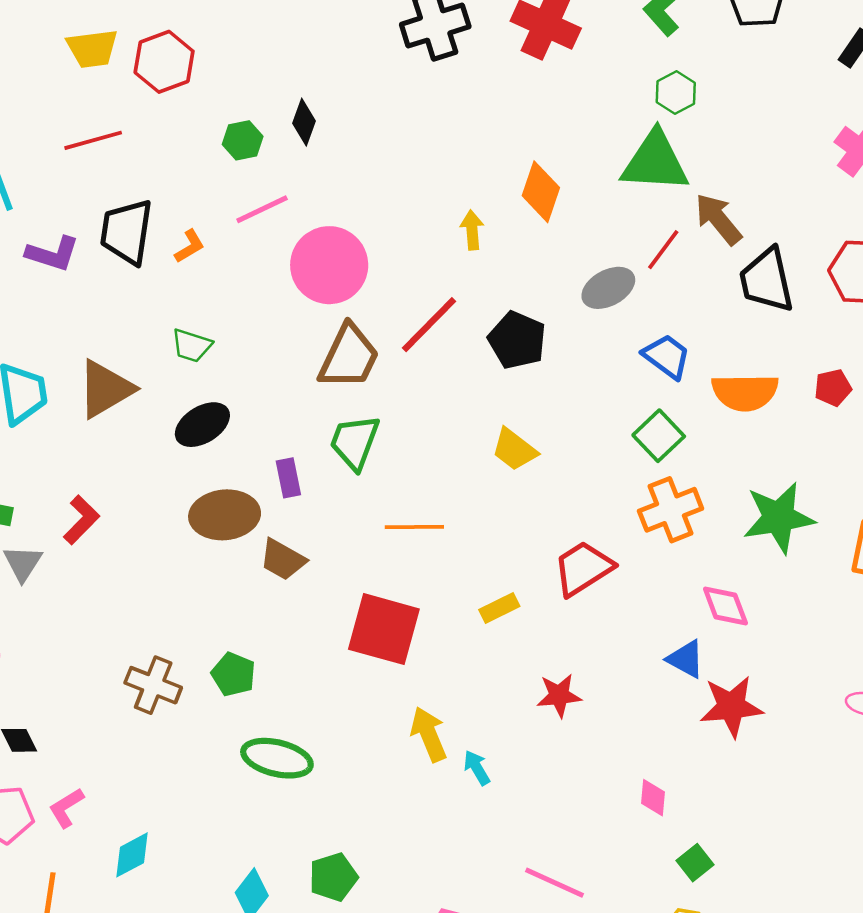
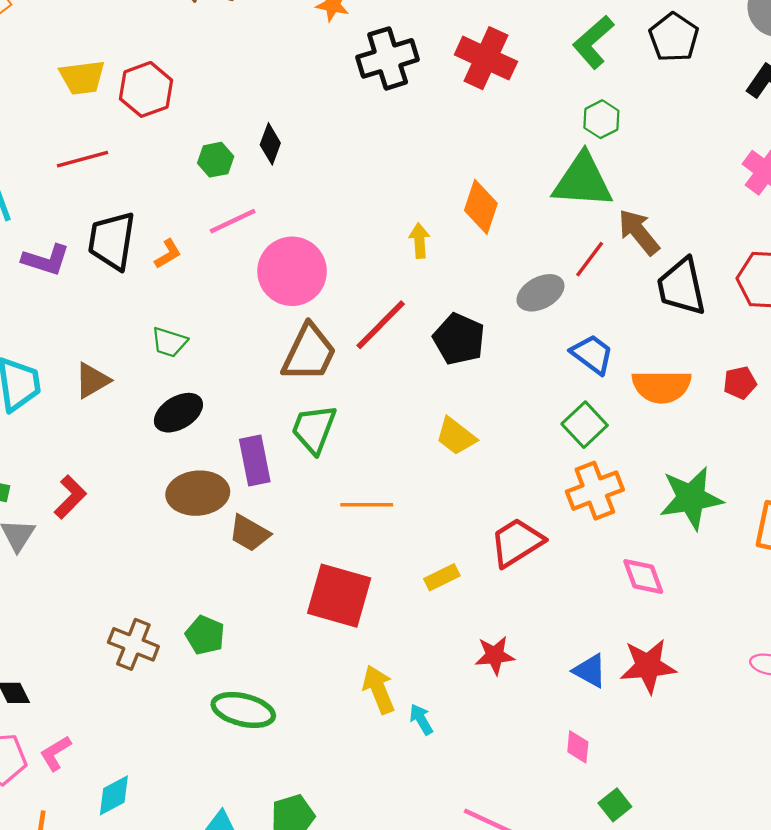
brown triangle: (105, 389) -> (92, 381), size x0.7
purple rectangle: (288, 478) -> (255, 460), size x1.4
blue triangle: (686, 659) -> (590, 671), moved

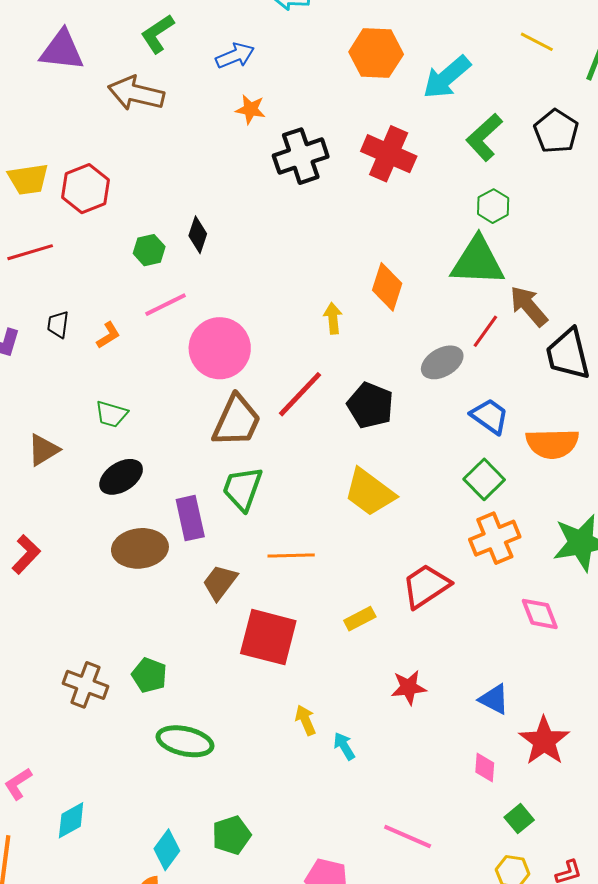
black trapezoid: (112, 241) -> (58, 324), size x0.5
yellow trapezoid: (456, 436) -> (370, 492), size x1.4
brown trapezoid: (249, 533) -> (220, 582), moved, turned 99
red star: (648, 666) -> (544, 741), moved, turned -30
yellow arrow: (379, 689) -> (305, 720), size x0.7

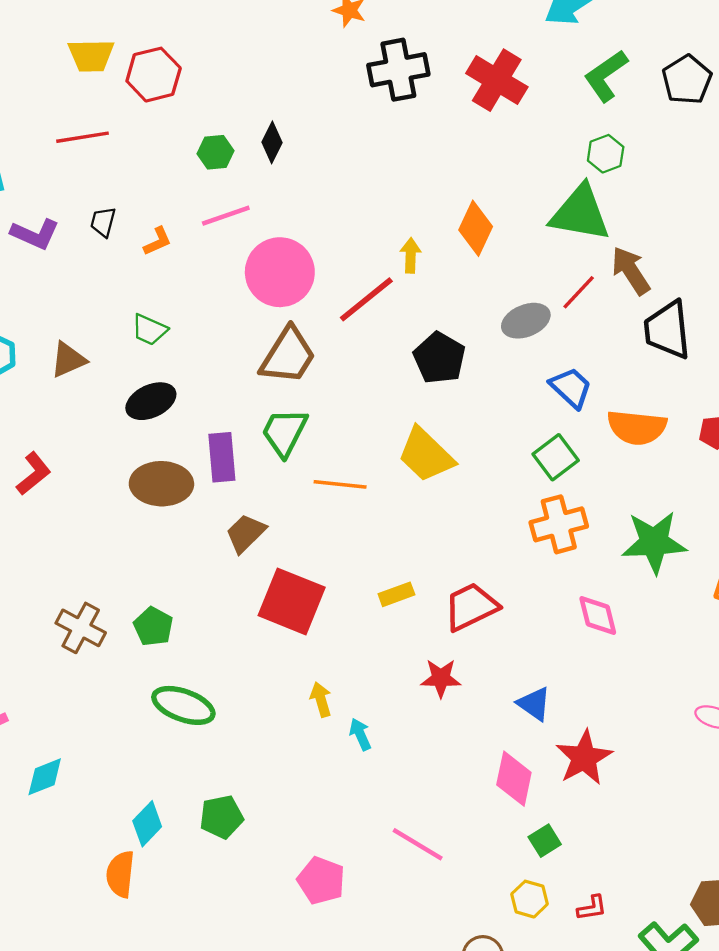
red line: (300, 394) -> (366, 299), moved
orange line: (291, 555) -> (340, 484), moved
red trapezoid: (426, 586) -> (471, 607), moved
pink diamond: (485, 767) -> (514, 779), size x1.6

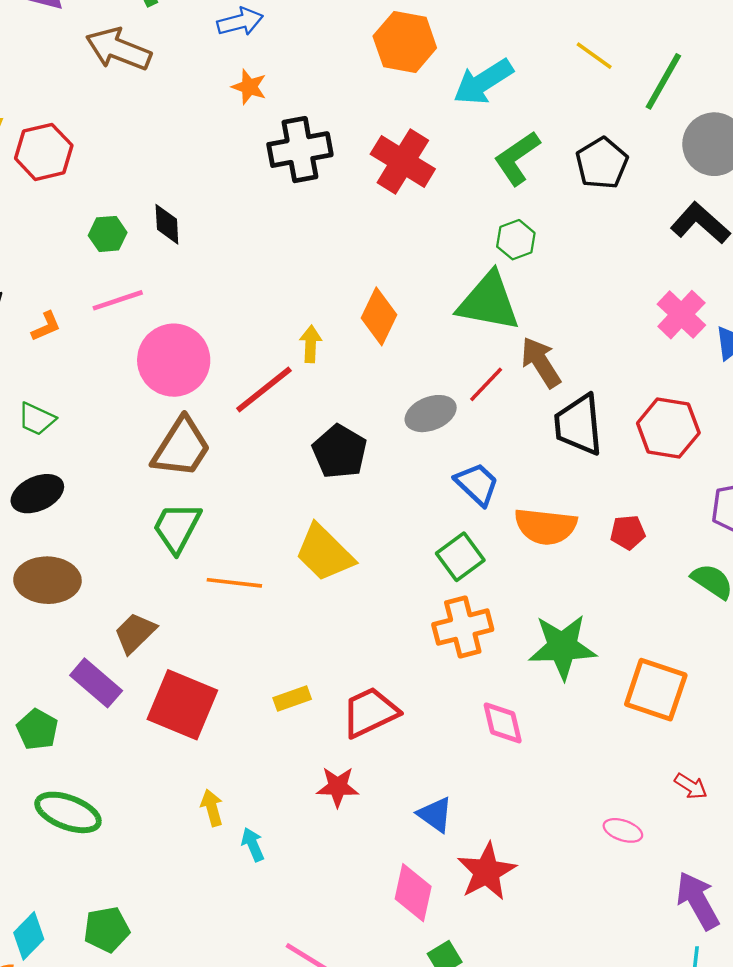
black diamond: (272, 142) -> (167, 224), turned -30
purple rectangle: (222, 457) -> (96, 683), moved, turned -45

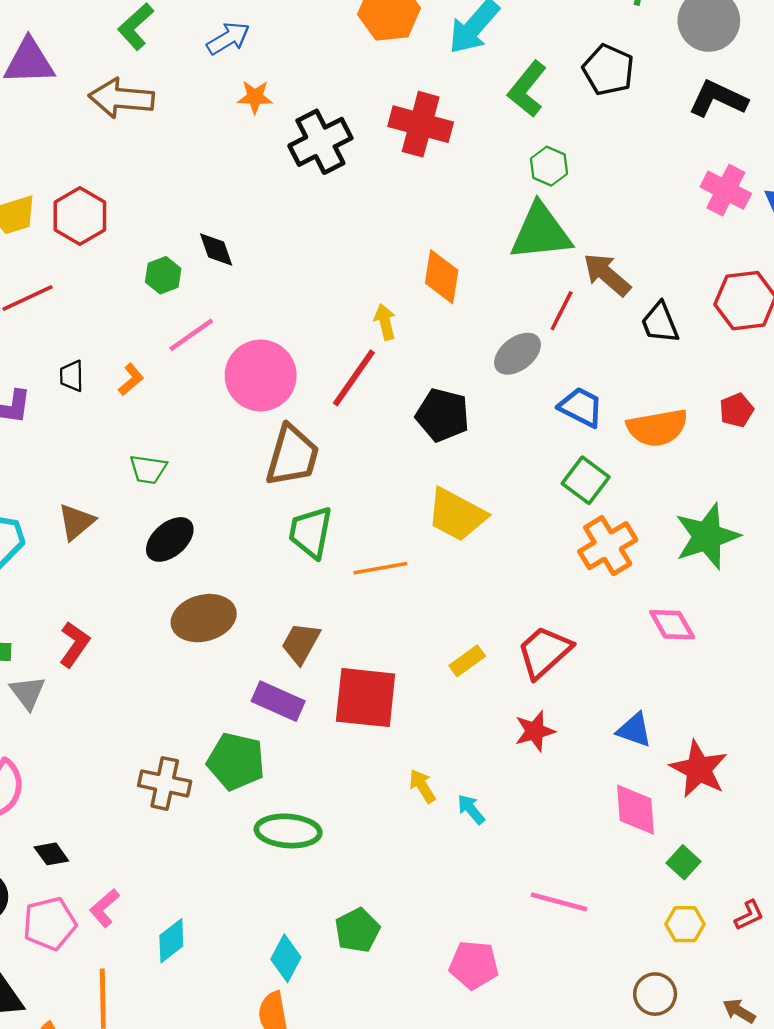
black trapezoid: (579, 425) -> (660, 323), size x0.7
green pentagon: (37, 729) -> (236, 761), size x1.4

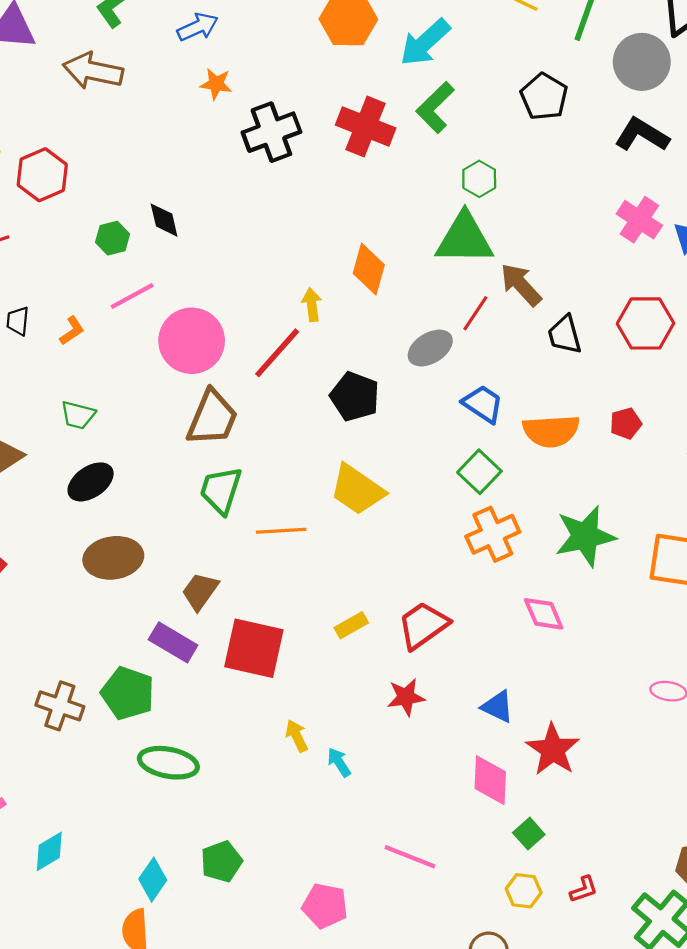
green L-shape: (527, 89) -> (435, 107), moved

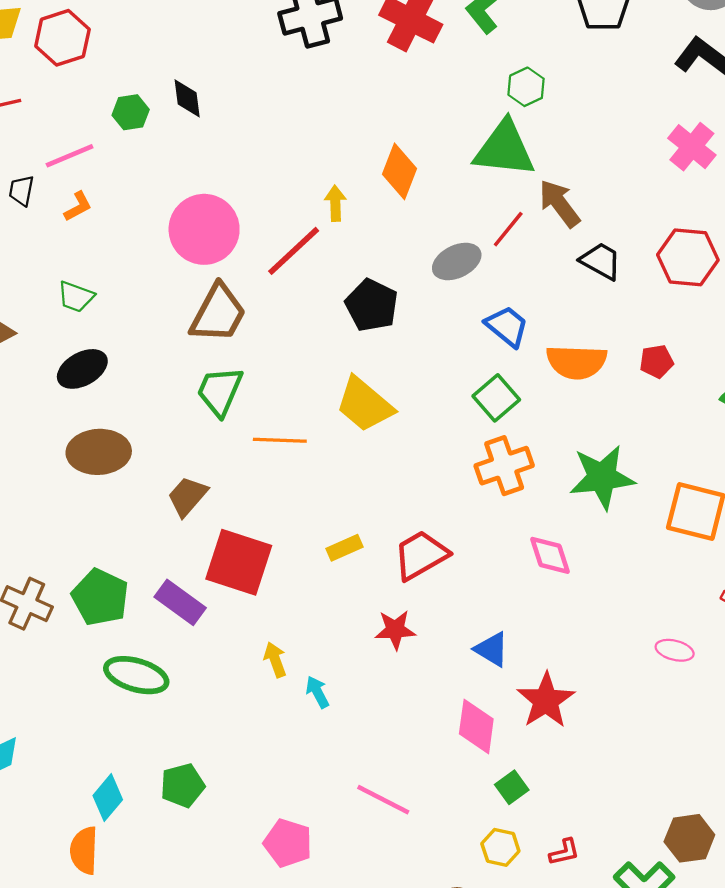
pink line: (132, 296) -> (70, 156), moved
black trapezoid: (565, 335) -> (601, 261), turned 129
purple rectangle: (173, 642) -> (180, 602), moved

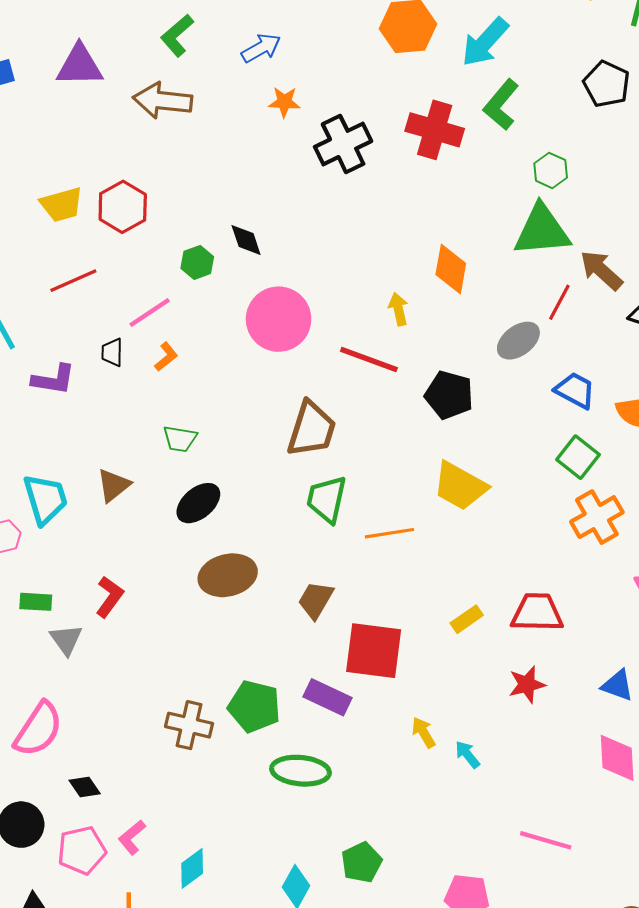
pink circle: (204, 229) -> (279, 319), moved
red line: (294, 251) -> (369, 359), turned 74
red trapezoid: (421, 555) -> (537, 613), turned 42

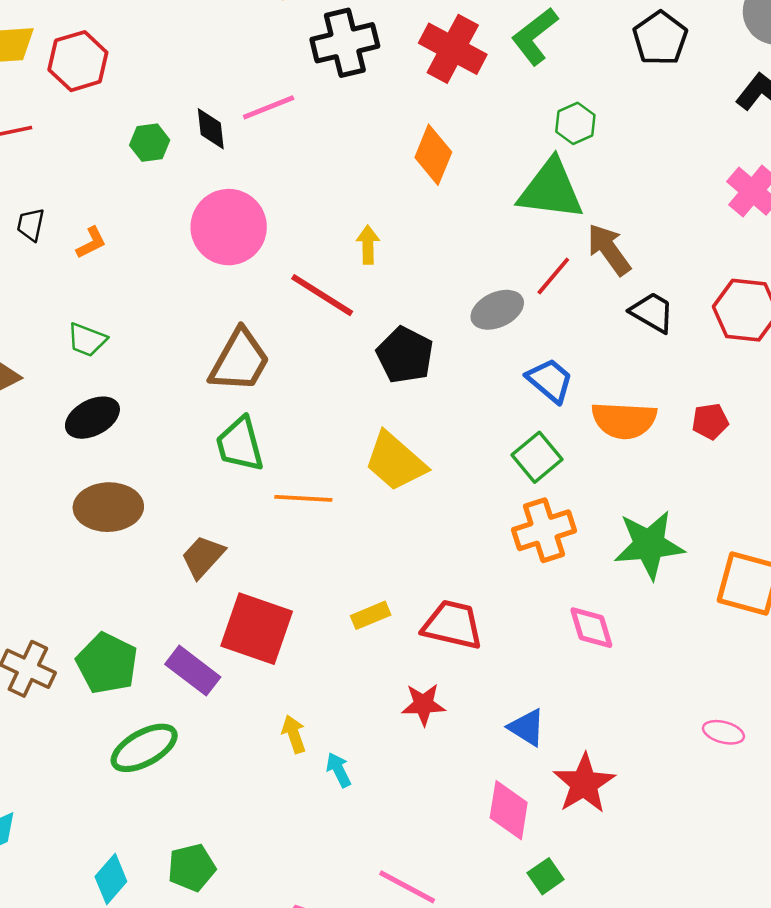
orange diamond: (451, 269) -> (433, 155), moved
pink line: (150, 312) -> (269, 107), moved
green trapezoid: (327, 499) -> (240, 444), turned -39
green ellipse: (301, 771) -> (144, 748), turned -46

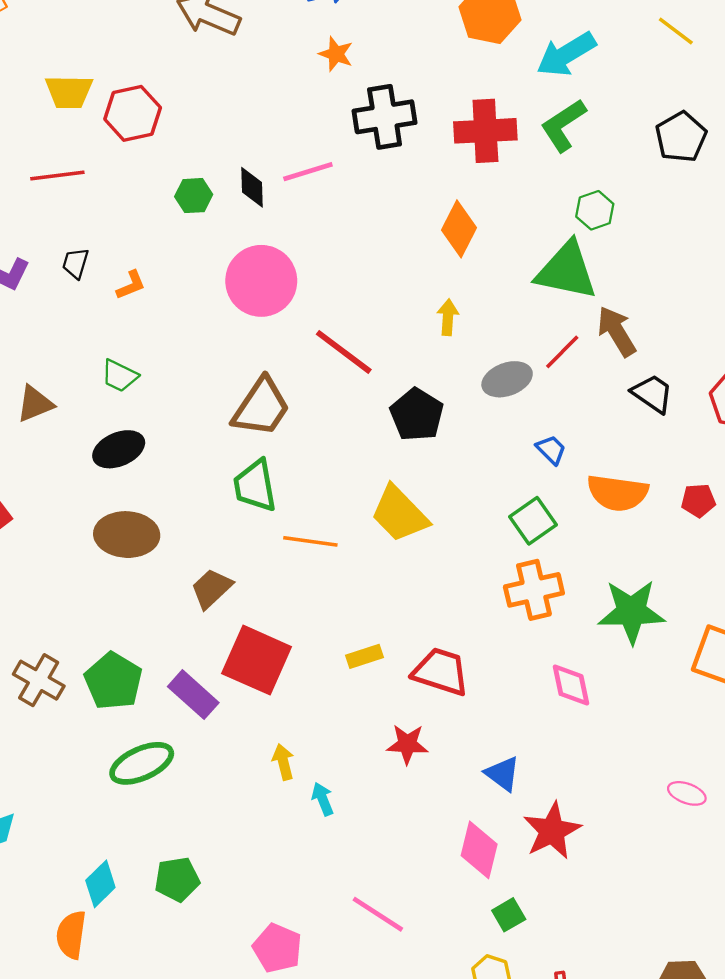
red cross: (453, 49) -> (485, 131), turned -36
yellow arrow: (368, 245) -> (448, 317), moved
blue trapezoid: (550, 380) -> (551, 450), size x0.7

